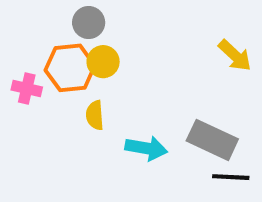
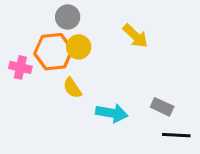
yellow arrow: (235, 55) -> (135, 36), moved
yellow semicircle: (95, 115) -> (72, 88), turned -30
gray rectangle: (212, 140) -> (162, 107), size x0.6

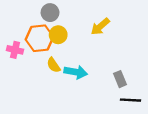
yellow arrow: (135, 36) -> (100, 27), turned 96
gray rectangle: (162, 107) -> (120, 79), turned 42
cyan arrow: (112, 113) -> (76, 72), moved

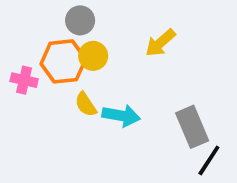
gray rectangle: (120, 79) -> (192, 127), size x1.5
black line: (130, 100) -> (209, 160), turned -60

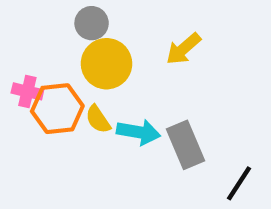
yellow circle: (93, 56) -> (107, 64), size x1.5
orange hexagon: (63, 61) -> (57, 109), moved
gray rectangle: (192, 127) -> (186, 145), moved

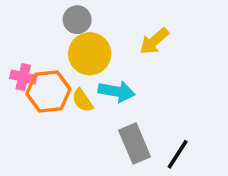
cyan arrow: (139, 132) -> (117, 91), moved
gray rectangle: (186, 145) -> (135, 143), moved
black line: (239, 183) -> (178, 154), moved

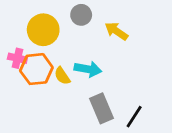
gray circle: (77, 20) -> (81, 15), moved
yellow arrow: (154, 41) -> (116, 31), turned 75
yellow circle: (90, 54) -> (43, 30), moved

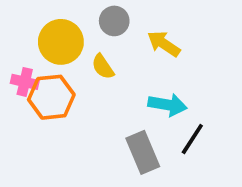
cyan arrow: (88, 69) -> (168, 105), moved
yellow semicircle: (62, 76) -> (103, 67), moved
black line: (134, 117) -> (192, 139), moved

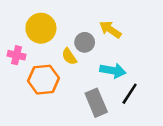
gray circle: (114, 21) -> (85, 42), moved
yellow semicircle: (103, 67) -> (69, 56), moved
orange hexagon: (51, 97) -> (44, 80), moved

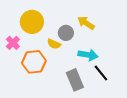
pink cross: (17, 55) -> (13, 43), turned 32
yellow semicircle: (69, 56) -> (54, 44), turned -32
black line: (130, 94) -> (101, 73), turned -72

